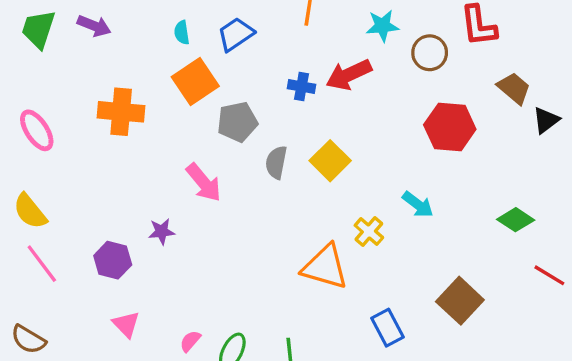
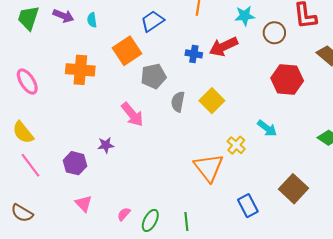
cyan semicircle: (182, 33) -> (92, 20), moved
orange triangle: (325, 267) -> (209, 167), turned 36

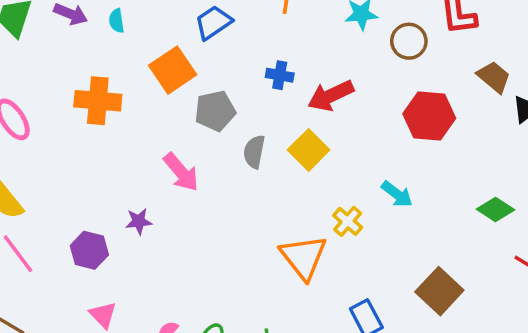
red arrow: (223, 47) -> (331, 96), moved

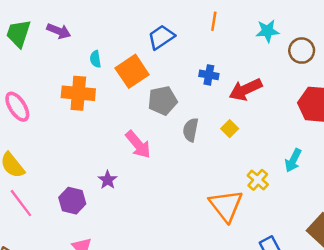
cyan semicircle: (117, 21) -> (95, 59), moved
yellow square: (309, 150) -> (230, 129), size x0.6
cyan arrow: (397, 194) -> (293, 160), turned 80
purple star: (139, 221) -> (108, 180), turned -30

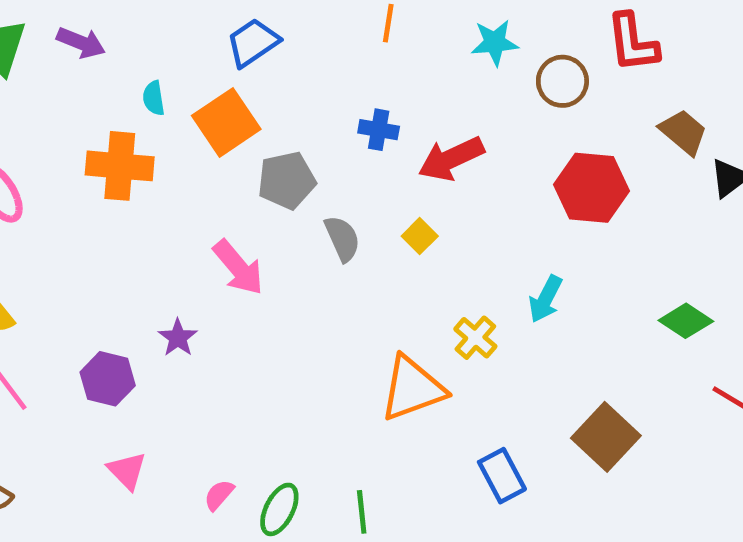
blue trapezoid: (161, 37) -> (253, 43), moved
gray semicircle: (191, 130) -> (342, 239), turned 145
orange triangle: (226, 206) -> (412, 388), turned 48

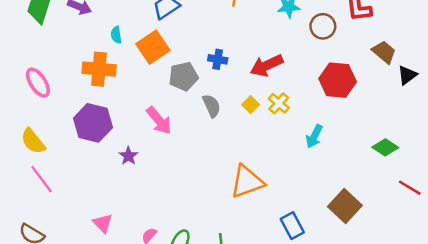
blue cross: (379, 130) -> (218, 59), moved
yellow cross: (475, 338) -> (279, 103), moved
purple hexagon: (108, 379) -> (93, 123), moved, size x1.4

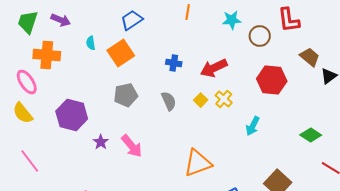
orange cross: (99, 69) -> (47, 55), moved
gray pentagon: (183, 76) -> (126, 95), moved
pink arrow: (159, 120) -> (132, 146), moved
yellow semicircle: (33, 141) -> (23, 113), moved

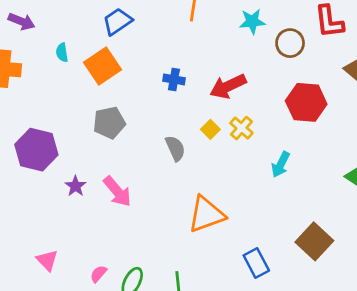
gray semicircle: (169, 101) -> (175, 148), moved

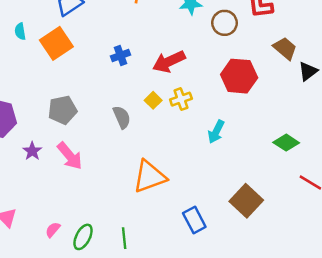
blue cross: (174, 79) -> (121, 56), turned -30
gray pentagon: (109, 123) -> (62, 110), moved
yellow cross: (241, 128) -> (181, 99), turned 30

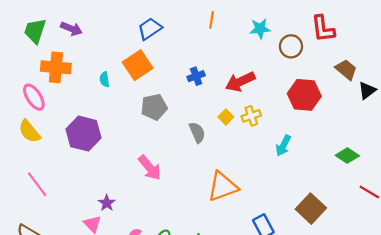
cyan semicircle: (20, 31) -> (104, 79), moved
gray pentagon: (62, 110) -> (154, 107), moved
purple star: (32, 151) -> (107, 203), moved

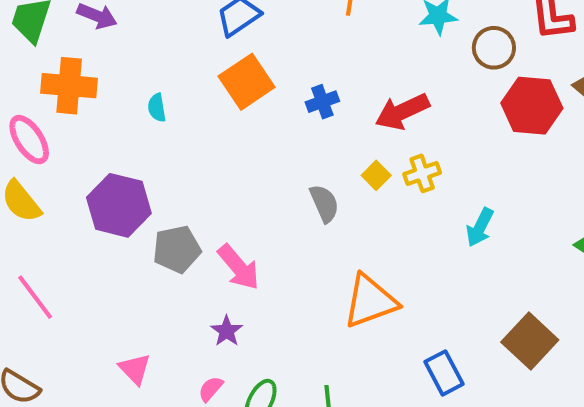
orange square: (138, 65) -> (247, 82), moved
red hexagon: (304, 95) -> (532, 106), moved
gray pentagon: (154, 107) -> (177, 249), moved
purple star: (107, 203) -> (227, 331), moved

